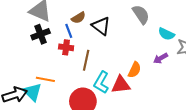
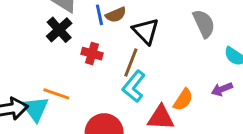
blue line: (69, 31) -> (99, 15), moved
black cross: (41, 34) -> (59, 30), turned -30
brown line: (86, 60) -> (131, 62), moved
cyan L-shape: (101, 82) -> (134, 86), moved

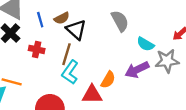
brown semicircle: (116, 15) -> (62, 18), moved
purple arrow: (222, 89) -> (137, 70), size x1.5

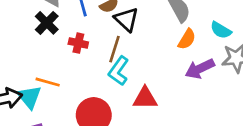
cyan semicircle: (145, 44) -> (221, 30), moved
orange semicircle: (108, 80) -> (187, 39), moved

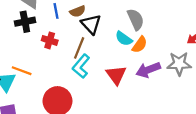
black cross: (47, 23) -> (25, 22), turned 30
cyan semicircle: (221, 30) -> (124, 39), moved
red triangle: (145, 98) -> (116, 75), moved, turned 50

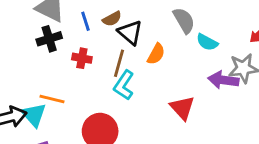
cyan semicircle: (124, 39) -> (207, 42), moved
orange semicircle: (140, 45) -> (156, 54), moved
purple arrow: (148, 70) -> (223, 80), moved, turned 35
red triangle: (116, 75) -> (182, 108), moved

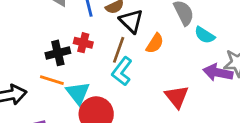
black cross: (49, 39) -> (58, 53), moved
cyan triangle: (34, 115) -> (78, 93), moved

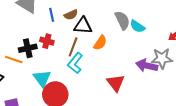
black triangle: (131, 21) -> (83, 26), turned -42
cyan semicircle: (205, 35) -> (137, 26), moved
orange line: (52, 80) -> (14, 59), moved

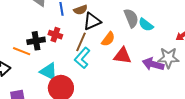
black triangle: (83, 26) -> (92, 21), turned -30
cyan triangle: (42, 78) -> (49, 71), turned -30
red triangle: (116, 83) -> (122, 56), moved, turned -48

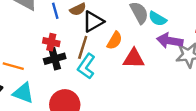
black cross: (36, 41) -> (55, 59), moved
purple arrow: (153, 64) -> (170, 41), moved
cyan triangle: (49, 71) -> (23, 93), moved

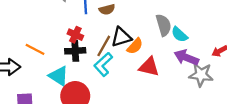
black triangle: (93, 22) -> (121, 37), moved
cyan triangle: (23, 93) -> (59, 76), moved

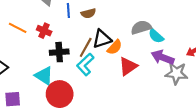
gray semicircle: (164, 25) -> (141, 27), turned -90
red cross: (75, 35) -> (44, 31), moved
orange line: (35, 49) -> (18, 28), moved
red triangle: (149, 67) -> (128, 66), turned -48

